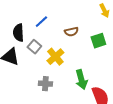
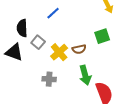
blue line: (41, 22) -> (53, 13), moved
brown semicircle: (71, 32) -> (79, 49), moved

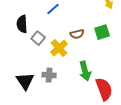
brown semicircle: (79, 49) -> (77, 34), moved
black triangle: (14, 52) -> (25, 81), moved, turned 36

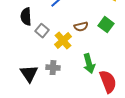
green square: (102, 32) -> (106, 25), turned -35

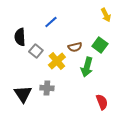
green arrow: (89, 64) -> (87, 67), moved, turned 30
red semicircle: (108, 82) -> (102, 102), size x0.7

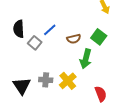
blue line: (51, 22) -> (50, 30), moved
yellow cross: (57, 61) -> (68, 81), moved

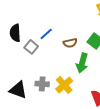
black triangle: (22, 86) -> (18, 90), turned -36

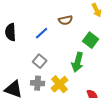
brown semicircle: (70, 43) -> (66, 20), moved
gray square: (31, 47) -> (40, 61), moved

